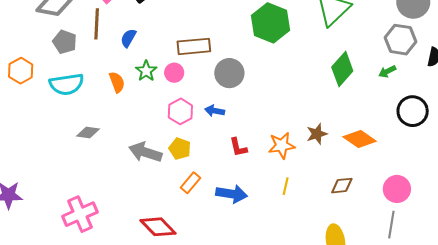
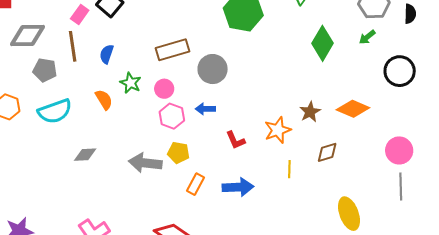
pink circle: (174, 73) -> (164, 89), moved
brown diamond: (342, 186) -> (327, 152), moved

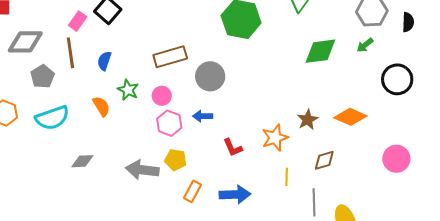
green diamond: (323, 43) -> (320, 51), turned 52
gray pentagon: (45, 70) -> (42, 76), turned 30
gray line: (401, 187) -> (314, 202), moved

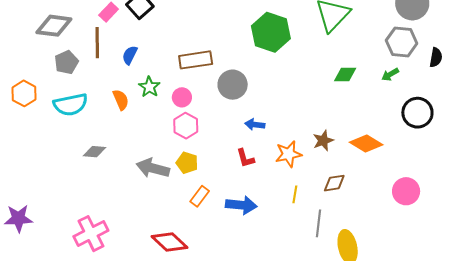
green diamond: (320, 51) -> (345, 74), size x0.7
blue arrow: (203, 116) -> (255, 125), moved

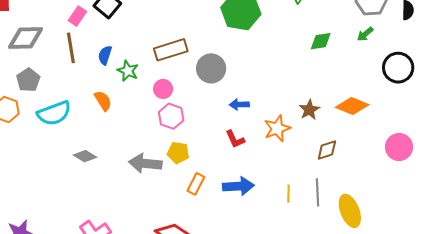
gray pentagon: (66, 62) -> (28, 80), moved
green star: (149, 87) -> (128, 71), moved
gray diamond: (94, 152) -> (85, 156), turned 35
yellow line: (295, 194) -> (289, 194), moved

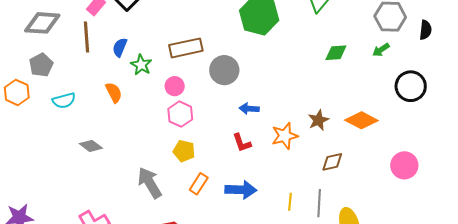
cyan semicircle: (54, 113) -> (64, 100), size x0.7
gray arrow: (145, 163) -> (150, 183), moved, turned 48

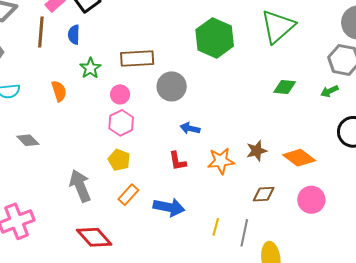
blue semicircle: (120, 47) -> (74, 35), moved, turned -30
pink circle: (404, 165) -> (311, 200), moved

